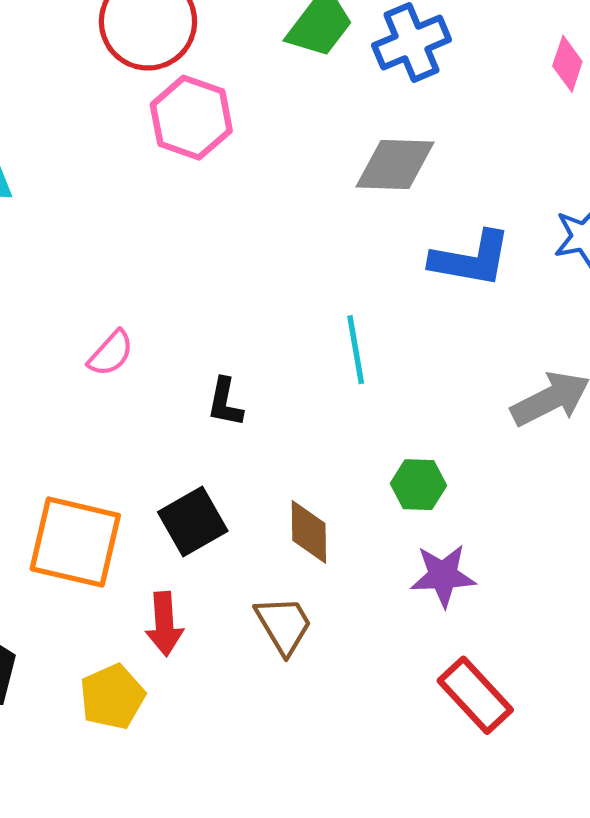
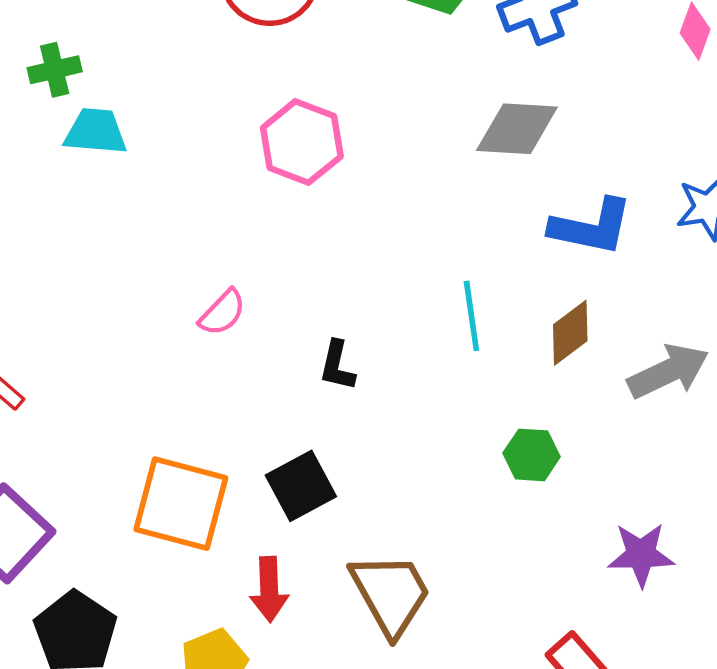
pink hexagon: (191, 118) -> (302, 142), moved
brown diamond: (309, 532) -> (570, 333), moved, turned 52
purple star: (443, 576) -> (641, 555), moved
brown trapezoid: (284, 625) -> (391, 594), size x1.4

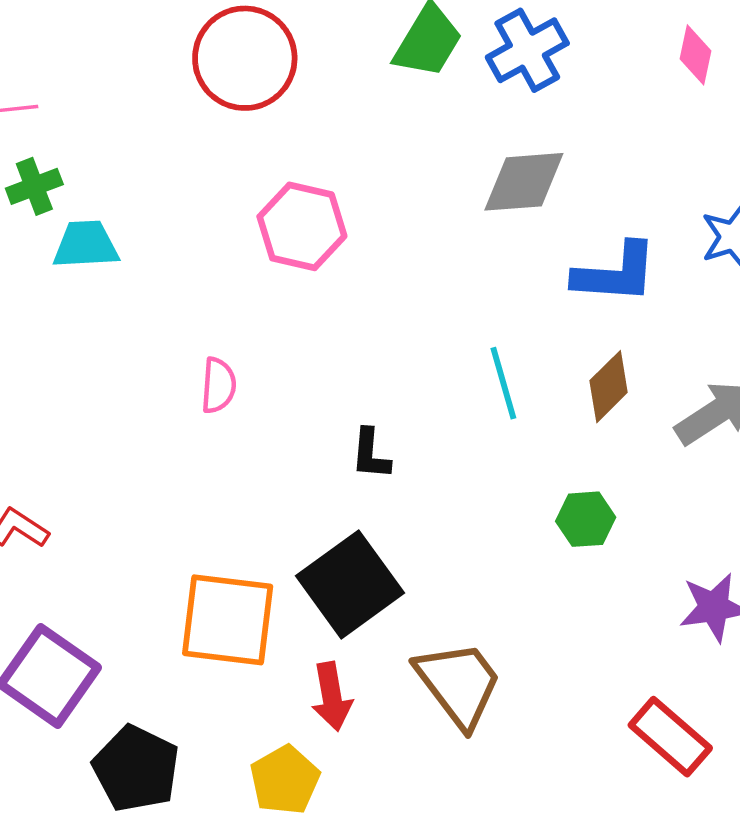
pink semicircle: (222, 313) -> (218, 385), moved, turned -32
black square: (301, 486) -> (350, 584), size x1.4

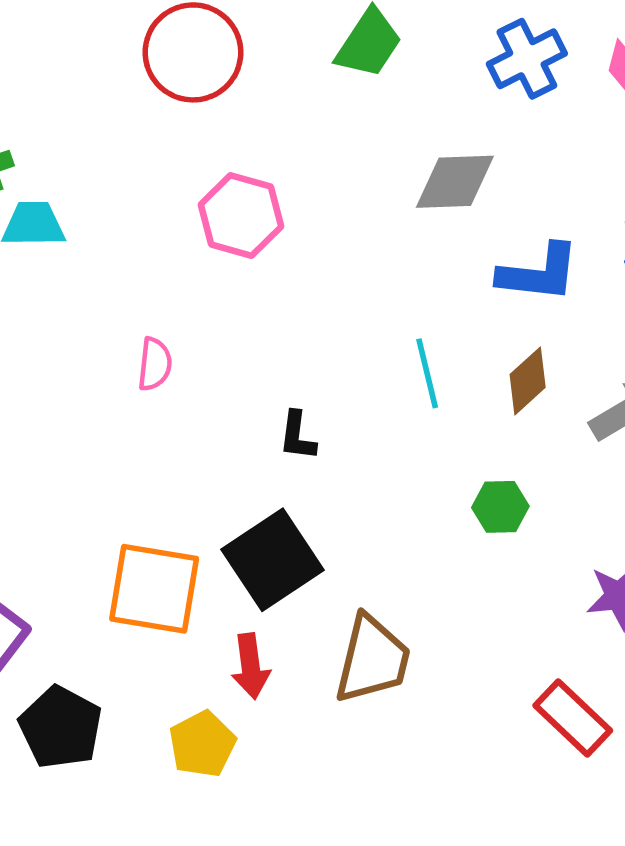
blue cross: (527, 50) -> (527, 59), moved
brown trapezoid: (459, 684) -> (372, 659), turned 48

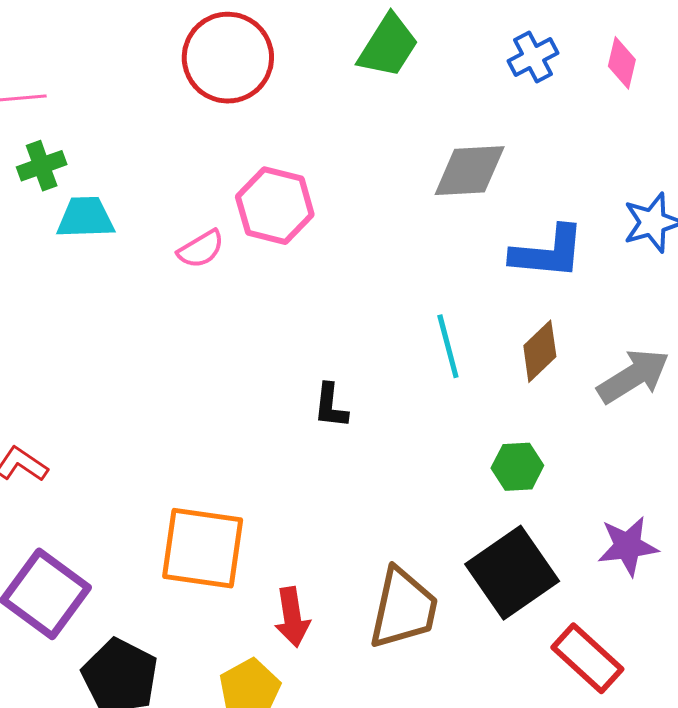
blue cross: (527, 59) -> (533, 57), size x0.7
pink semicircle: (155, 364) -> (201, 249), moved, turned 54
black square: (273, 560) -> (512, 573), moved

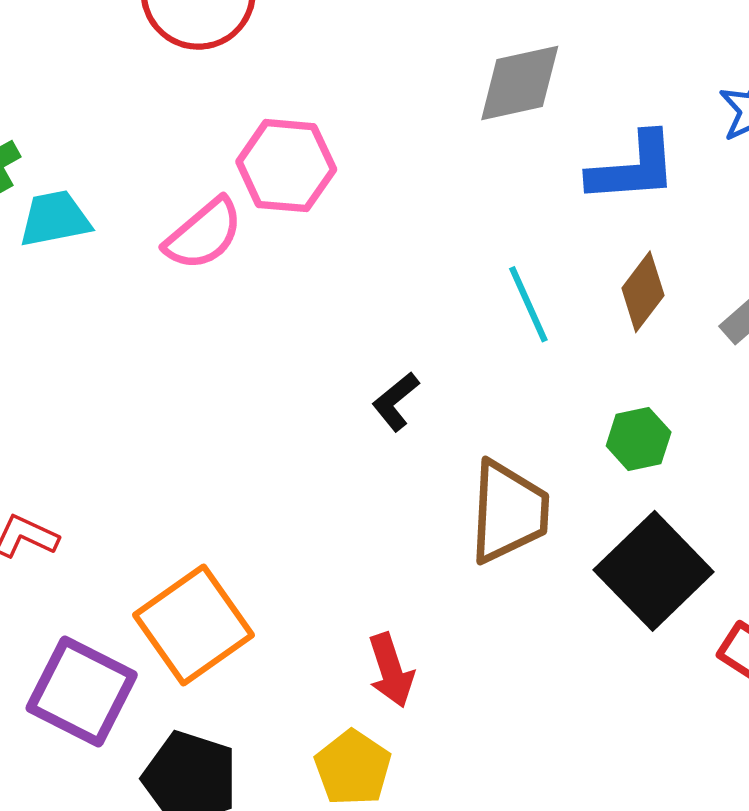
pink semicircle: (201, 249) -> (204, 234), size x1.4
black L-shape: (331, 406) -> (396, 402), turned 54
orange square: (203, 548) -> (194, 625), moved, turned -34
brown trapezoid: (403, 608) -> (509, 512), moved

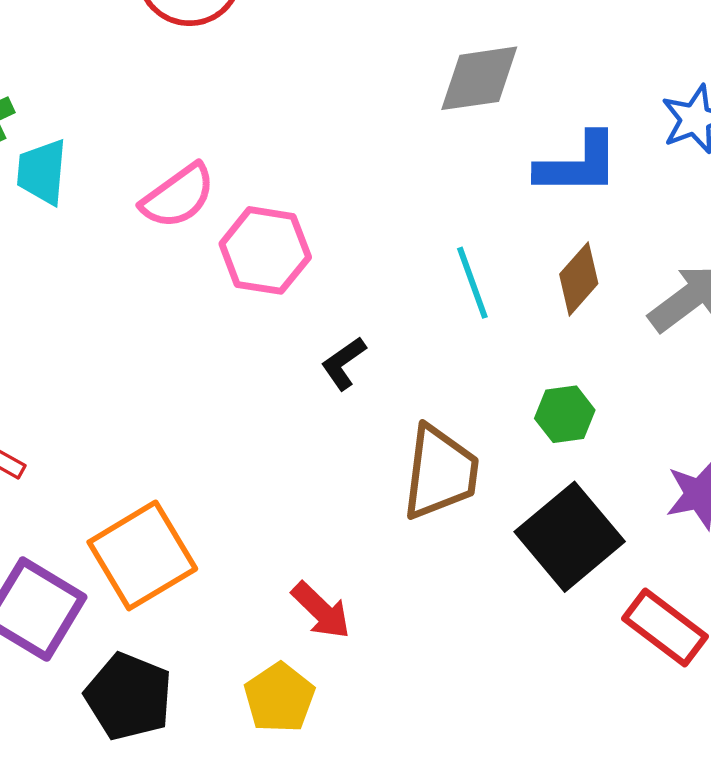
pink hexagon: (286, 166) -> (265, 250), moved
cyan trapezoid: (55, 219) -> (42, 172), turned -78
red arrow: (391, 670) -> (321, 610), turned -32

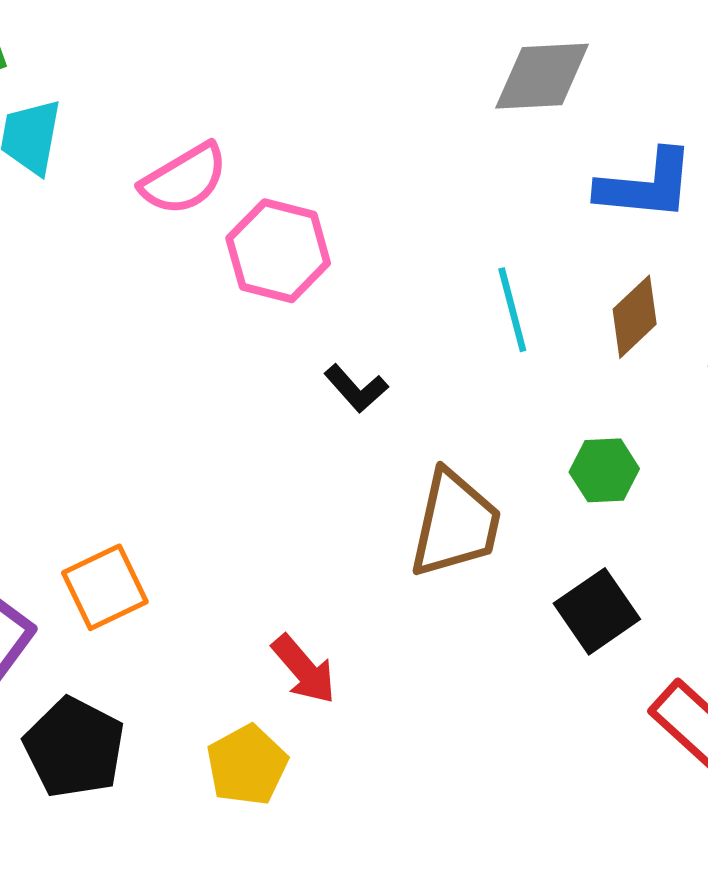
black L-shape: (344, 363) -> (356, 388), turned -102
black square: (570, 537) -> (597, 611), size x0.7
orange square: (142, 555) -> (105, 587), size x0.7

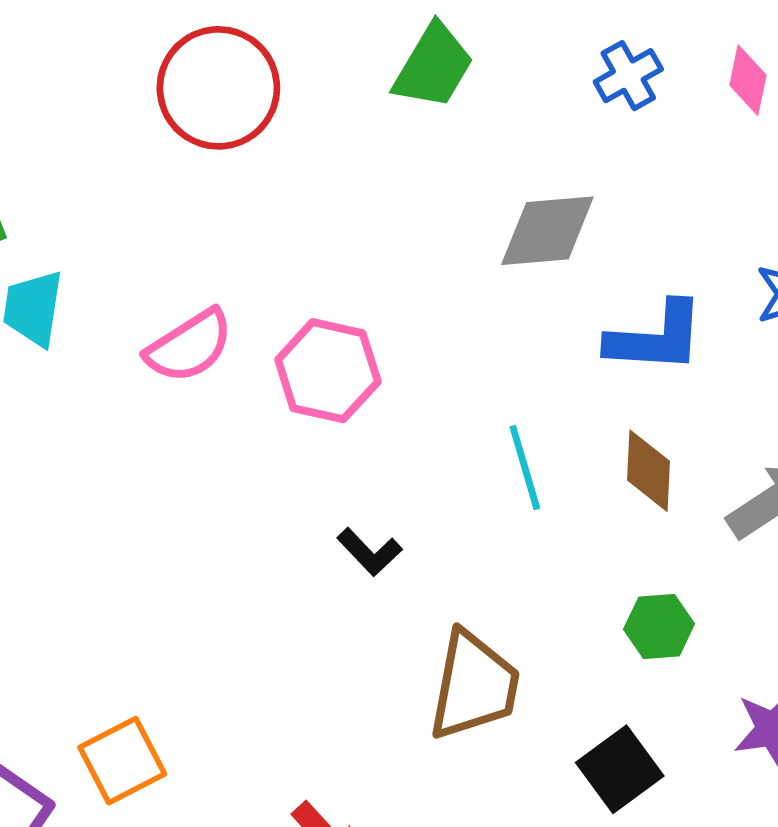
pink hexagon: (278, 251) -> (328, 371), moved
brown diamond: (635, 317) -> (649, 471), turned -42
green hexagon: (604, 470) -> (659, 627), moved

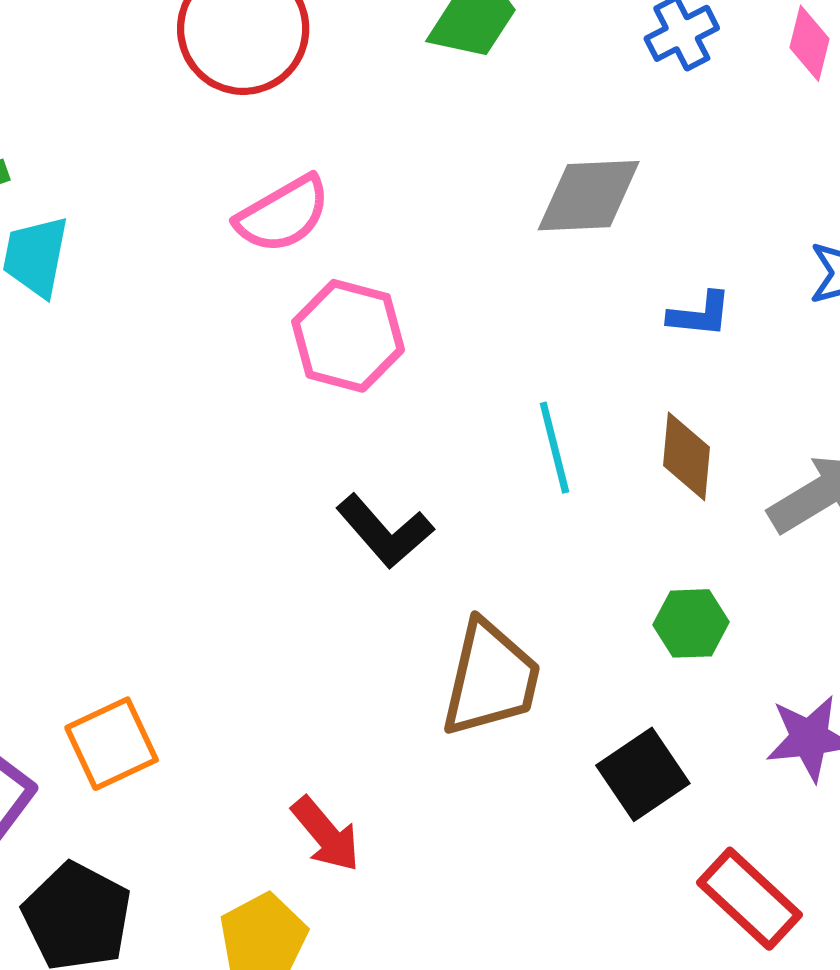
blue L-shape: (656, 338) -> (700, 314), size x0.6
pink semicircle: (189, 346) -> (283, 214), moved
black L-shape: (370, 552) -> (385, 531), size x1.4

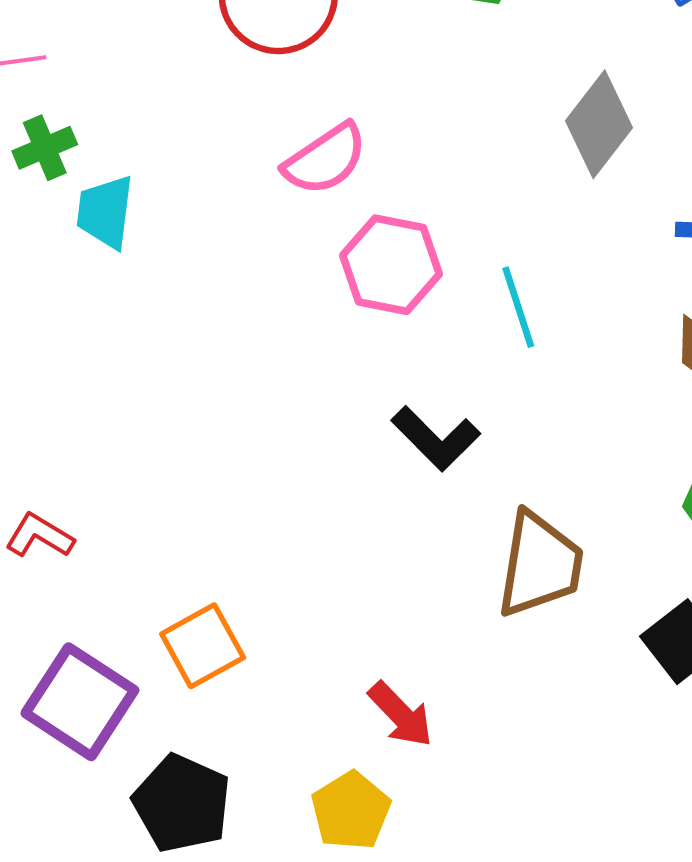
gray diamond: (589, 196) -> (599, 124), turned -46
cyan line: (554, 448) -> (518, 307), moved

